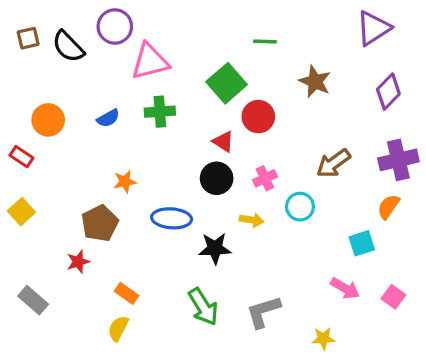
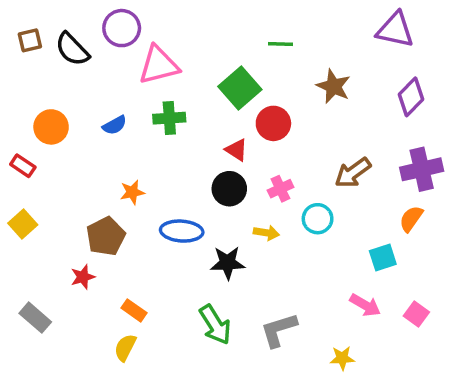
purple triangle: (373, 28) -> (395, 30), turned 45

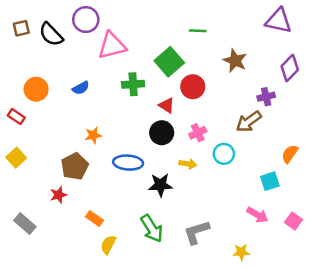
green cross: (169, 118) -> (133, 84), moved
purple cross: (422, 169) -> (266, 97), moved, size x0.6
yellow semicircle: (125, 348) -> (108, 245), moved

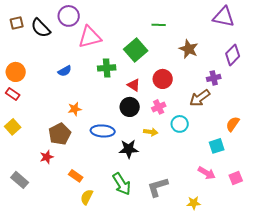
red circle: (193, 87) -> (163, 79), moved
orange circle: (36, 89) -> (16, 72), moved
pink square: (293, 221) -> (236, 178), turned 32

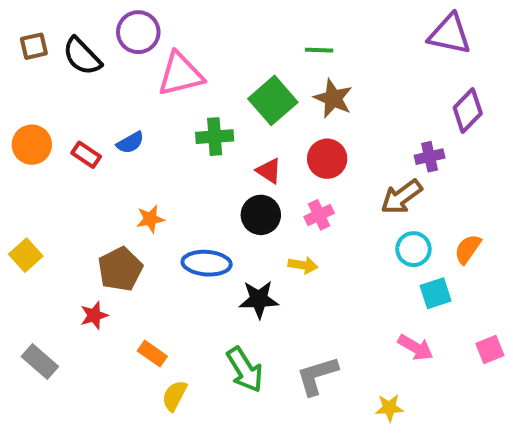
brown star: (189, 49) -> (333, 98), moved
red rectangle: (13, 94) -> (86, 155), moved
cyan circle: (180, 124) -> (413, 249), moved
pink square: (236, 178) -> (490, 350), moved

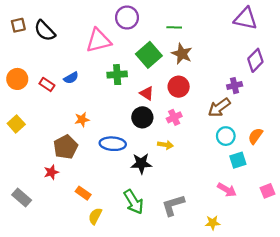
purple circle: (138, 32) -> (127, 18), moved
yellow square: (26, 255) -> (16, 124), moved

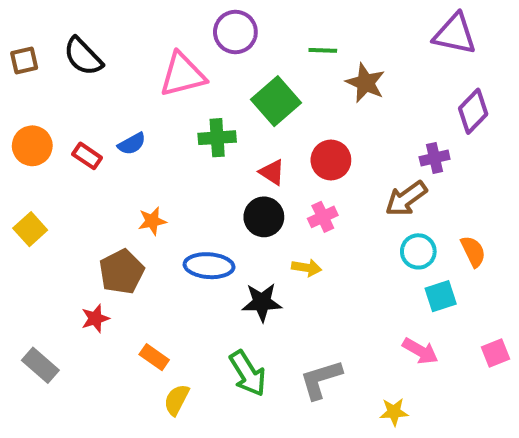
brown square: (18, 25) -> (24, 60), moved
brown star: (182, 54) -> (365, 83), moved
orange semicircle: (255, 136) -> (473, 251), turned 119

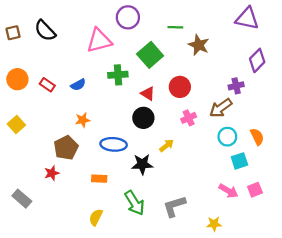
blue semicircle: (132, 144) -> (78, 85), moved
pink cross: (323, 217) -> (189, 118), moved
yellow arrow: (307, 268) -> (167, 145), turned -48
pink square: (495, 353) -> (255, 190), moved
orange rectangle: (154, 357) -> (99, 179), moved, turned -32

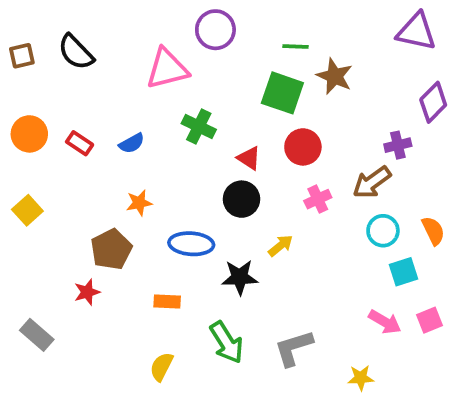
green square: (150, 55) -> (282, 93), moved, turned -30
green cross: (118, 75) -> (199, 126), turned 30

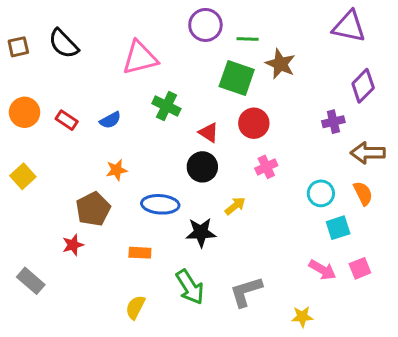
purple circle: (215, 30) -> (205, 25), moved
brown arrow: (372, 182) -> (368, 153), moved, turned 36

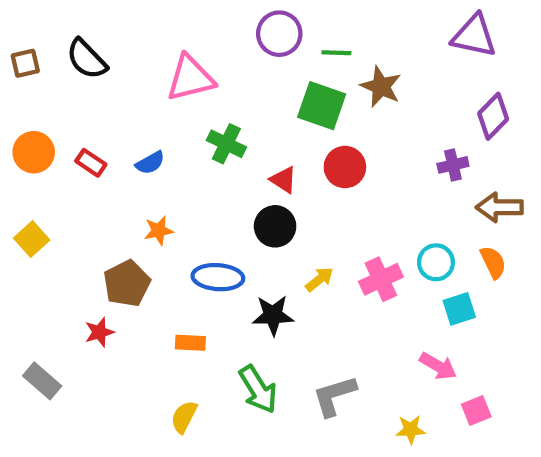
pink cross: (266, 167) -> (381, 279), moved, size x1.4
pink square: (360, 268) -> (476, 411), moved

